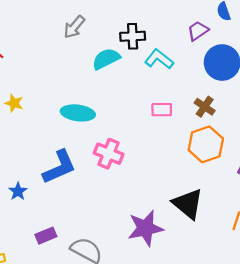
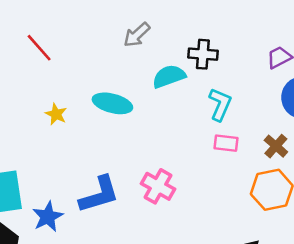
cyan L-shape: (159, 59) -> (220, 104), moved, turned 68
cyan ellipse: (78, 113) -> (112, 103), moved
blue star: (18, 191) -> (48, 217), size x1.4

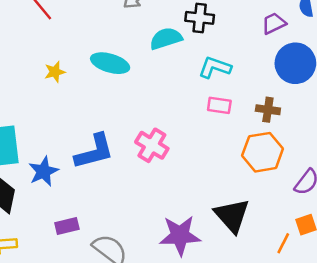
cyan L-shape: (220, 104) -> (215, 67), turned -96
yellow star: (56, 114) -> (55, 72), turned 30
brown cross: (276, 146) -> (268, 110), turned -35

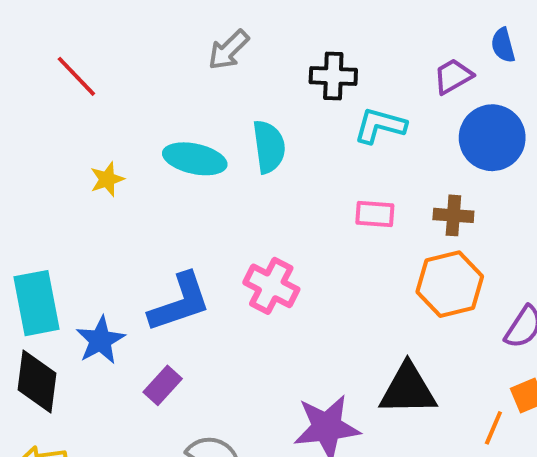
cyan semicircle: (166, 39) -> (269, 147), moved, turned 104
cyan L-shape: (215, 67) -> (380, 126), moved
black triangle: (232, 216) -> (408, 389), turned -45
purple rectangle: (67, 226) -> (163, 385), moved, turned -30

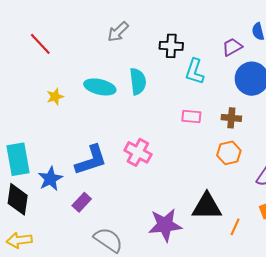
cyan L-shape: (380, 126) -> (195, 71), turned -88
orange hexagon: (450, 284) -> (229, 153), size x0.7
orange line: (493, 428) -> (235, 227), moved

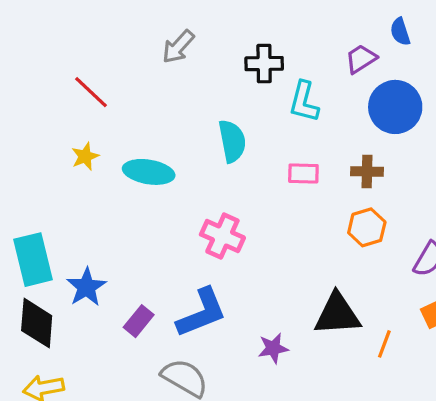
red line: (40, 44) -> (91, 92), moved
cyan semicircle: (138, 81) -> (232, 141), moved
cyan ellipse: (100, 87) -> (149, 172), moved
blue L-shape: (91, 160) -> (202, 313), moved
purple star: (165, 225) -> (273, 348), size x0.6

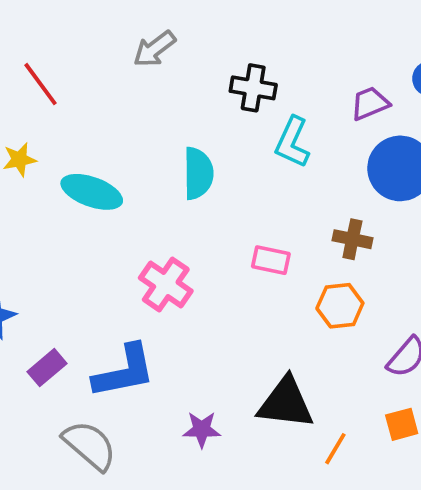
pink rectangle: (303, 174) -> (271, 260), moved

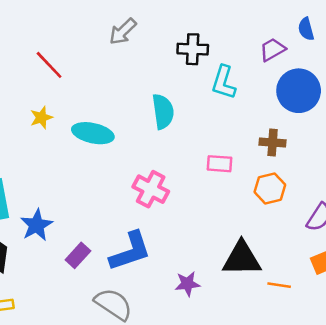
orange line: (335, 449) -> (279, 285), turned 75

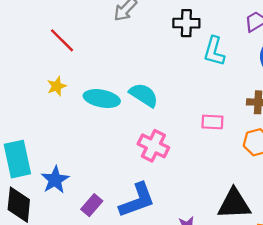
cyan semicircle: (163, 112) -> (144, 95), moved, turned -48

